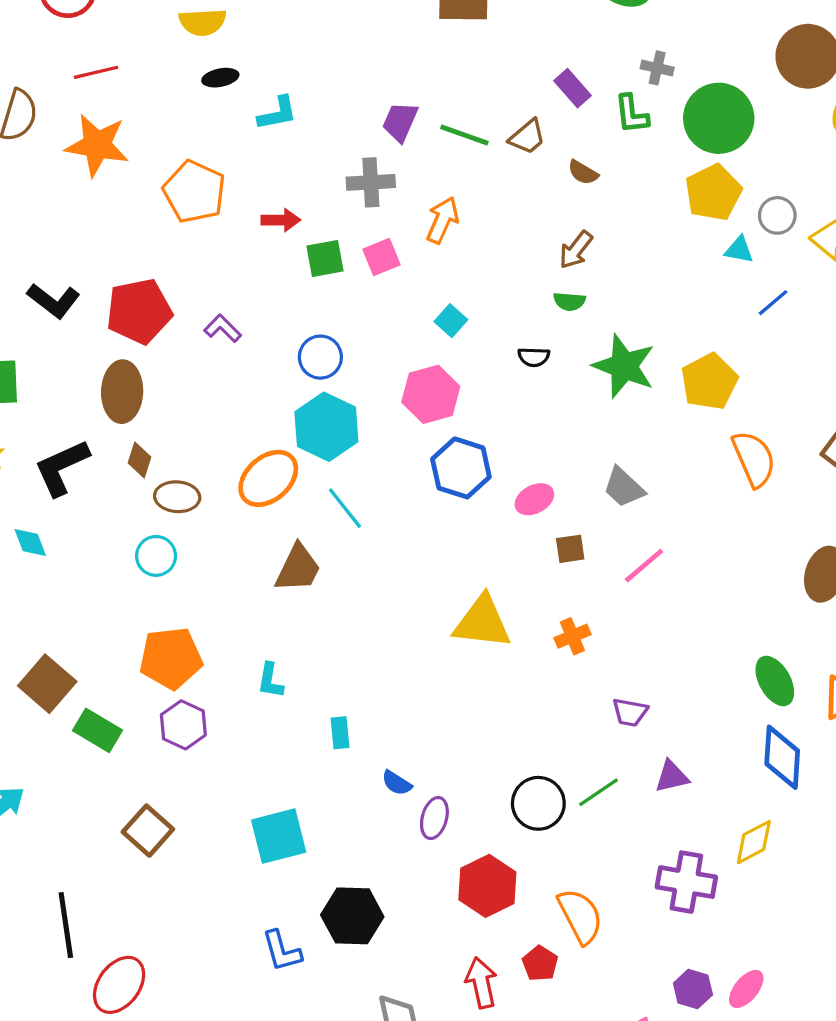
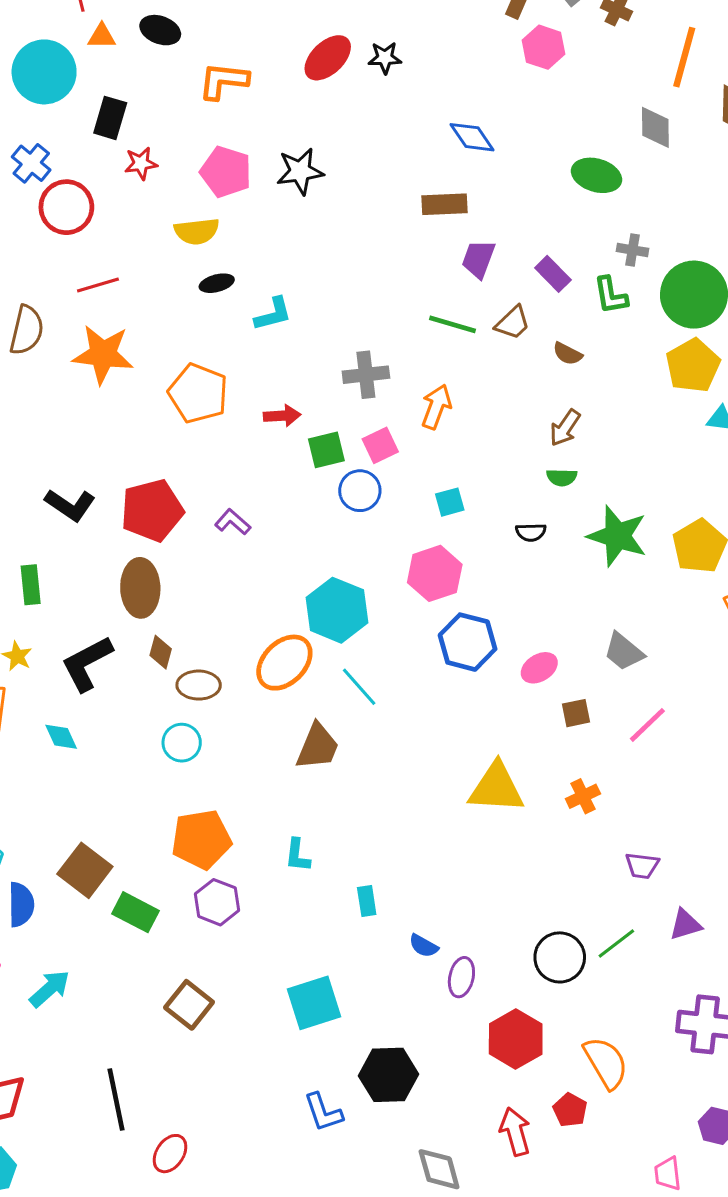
purple trapezoid: (400, 122) -> (478, 259), moved
cyan square: (451, 321) -> (450, 502), turned 36
blue circle: (320, 357) -> (360, 491), moved
red ellipse: (119, 985) -> (170, 1154), size x0.7

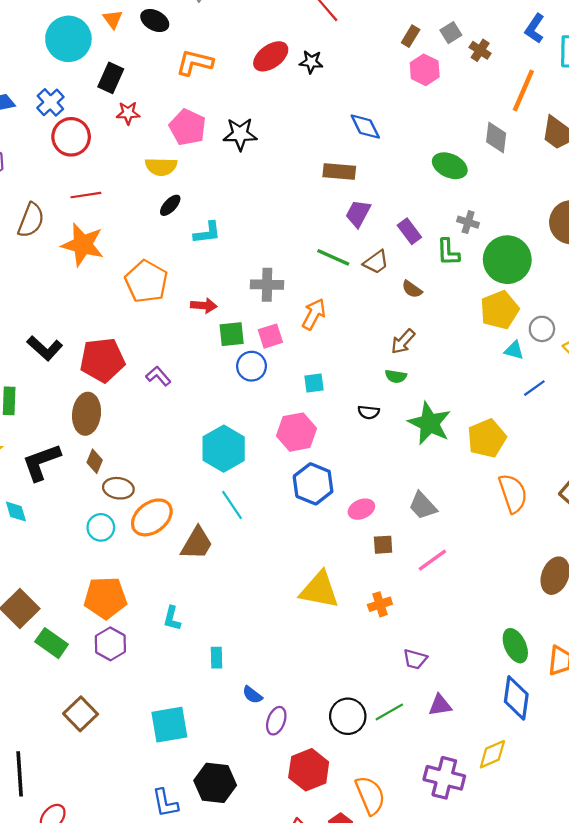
orange triangle: (102, 36) -> (113, 19), turned 45
black ellipse: (217, 283) -> (170, 205), turned -40
orange ellipse: (284, 663) -> (152, 517), moved

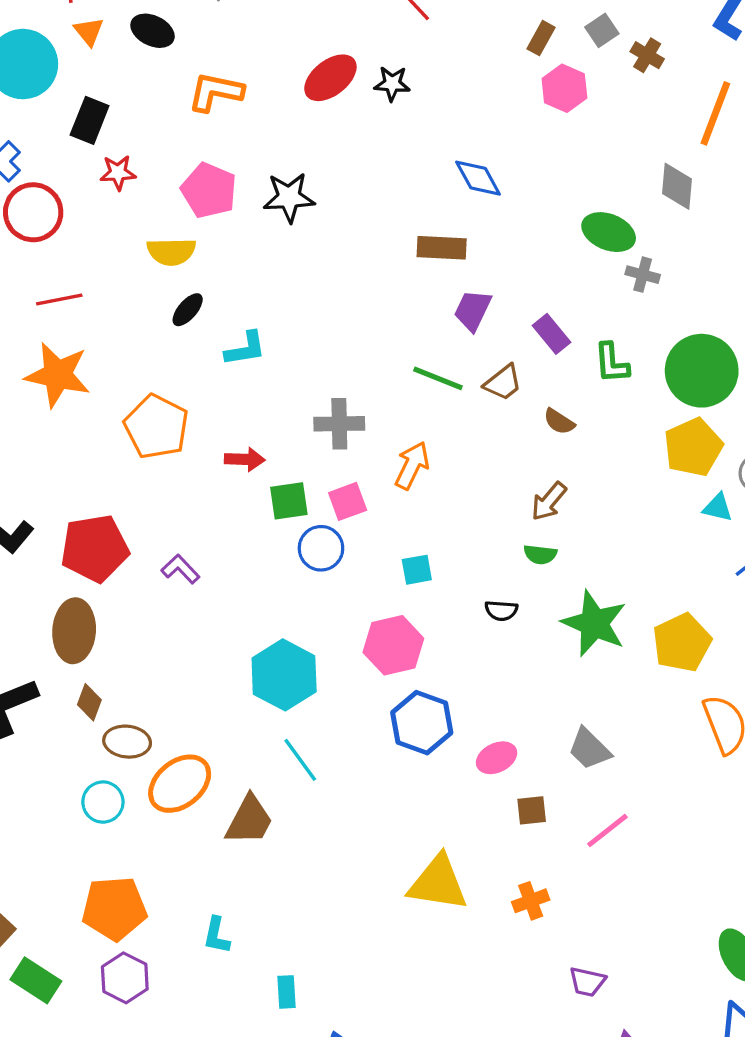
gray cross: (468, 222) -> (643, 275), moved

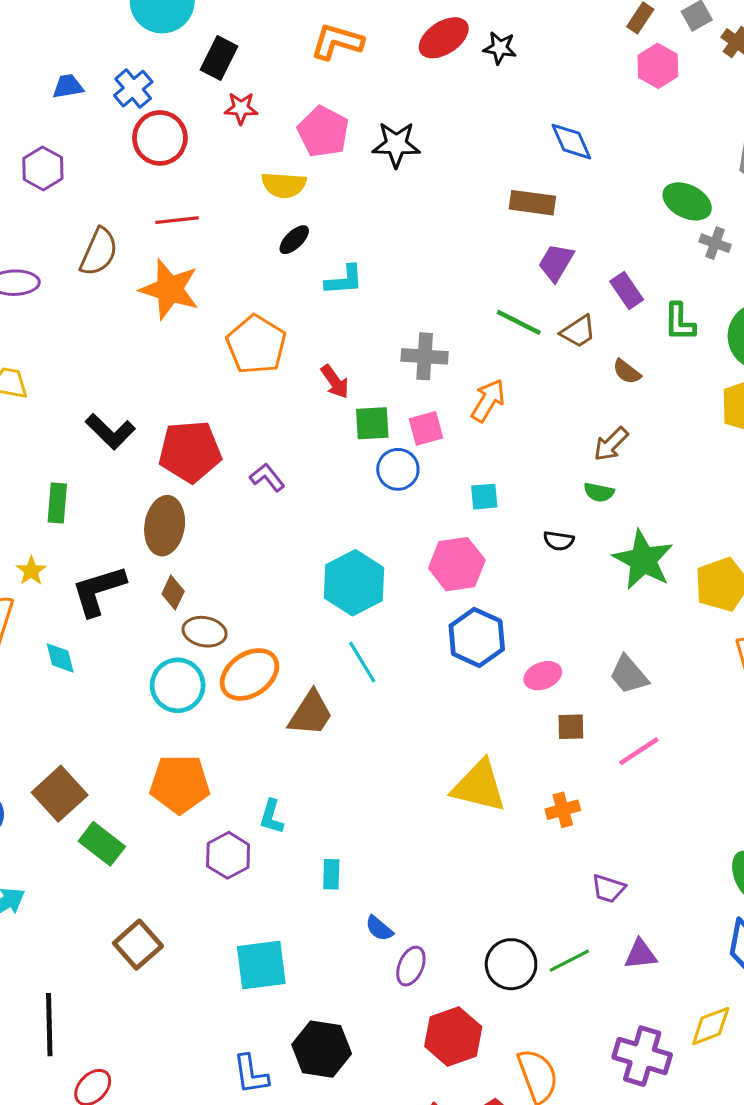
red arrow: (245, 459) -> (335, 382), turned 48
cyan circle: (103, 802) -> (178, 685), size x1.4
purple hexagon: (125, 978) -> (228, 855), moved

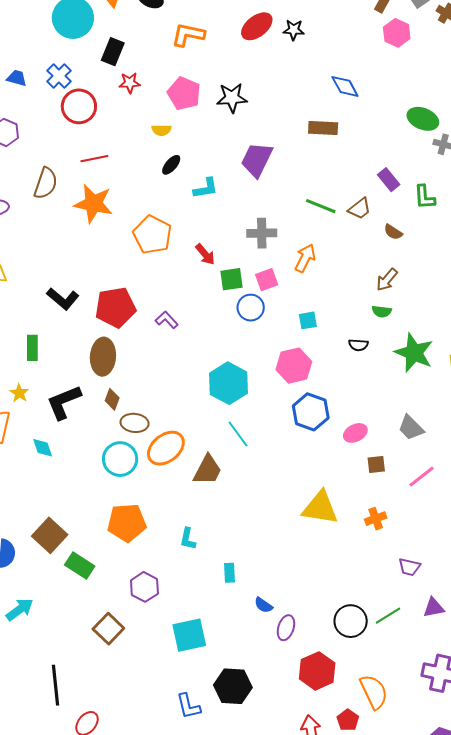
blue trapezoid: (68, 86) -> (17, 78), turned 30
yellow semicircle: (284, 185) -> (162, 130), size x0.7
purple trapezoid: (556, 263) -> (257, 160), moved, size x1.4
purple hexagon: (228, 855) -> (144, 587), moved

